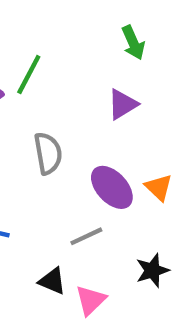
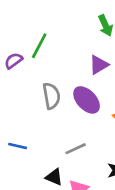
purple ellipse: (112, 187) -> (87, 100), moved

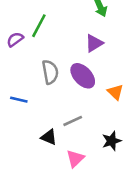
blue line: (18, 146) -> (19, 100), moved
black triangle: (54, 177) -> (49, 137), moved

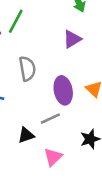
purple ellipse: (83, 76) -> (63, 90), moved, turned 32
black triangle: (49, 137) -> (26, 135), turned -42

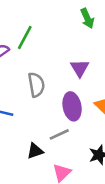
purple triangle: (72, 39) -> (80, 68), moved, turned -30

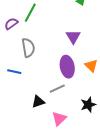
gray semicircle: (36, 85) -> (28, 48), moved

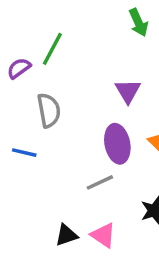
black triangle: (38, 102) -> (66, 235), moved
pink triangle: (59, 119) -> (103, 235), turned -42

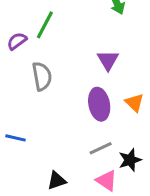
blue line: (24, 153) -> (15, 138), moved
gray line: (100, 182) -> (101, 148), moved
pink triangle: (103, 235) -> (107, 181), moved

